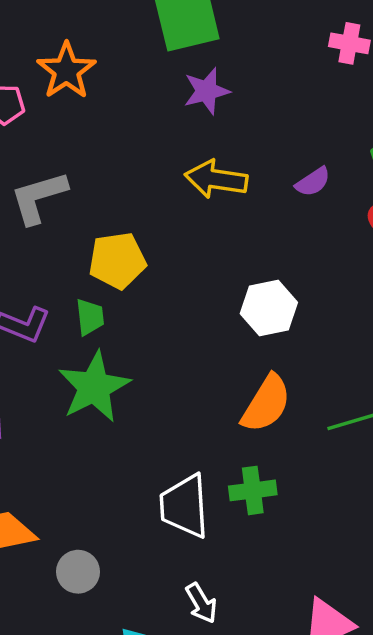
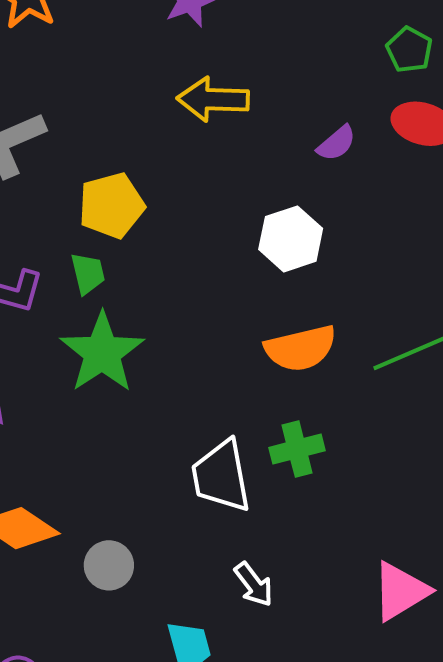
purple semicircle: (313, 182) -> (336, 143), moved
orange semicircle: (266, 404) -> (301, 348), turned 52

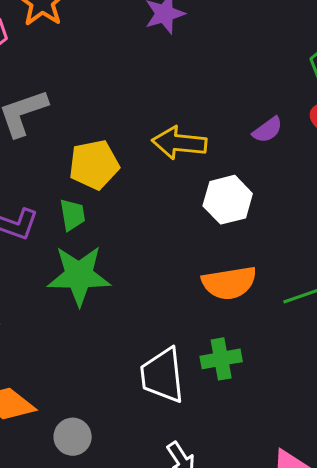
yellow arrow: (213, 99) -> (179, 143), moved
green star: (102, 353) -> (79, 275), turned 30

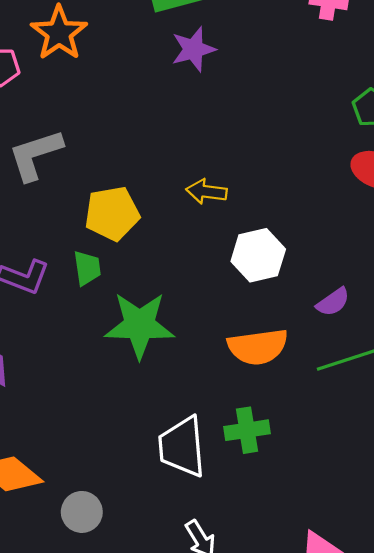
purple semicircle: (268, 130) -> (333, 302), moved
yellow arrow: (179, 143) -> (206, 192), size x0.7
green star: (79, 275) -> (140, 325), moved

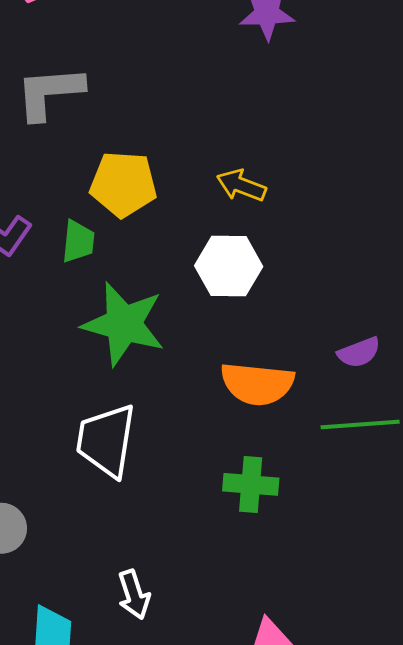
white hexagon: (258, 255) -> (229, 266), moved
green cross: (247, 430) -> (251, 484), moved
white trapezoid: (182, 447) -> (106, 440), moved

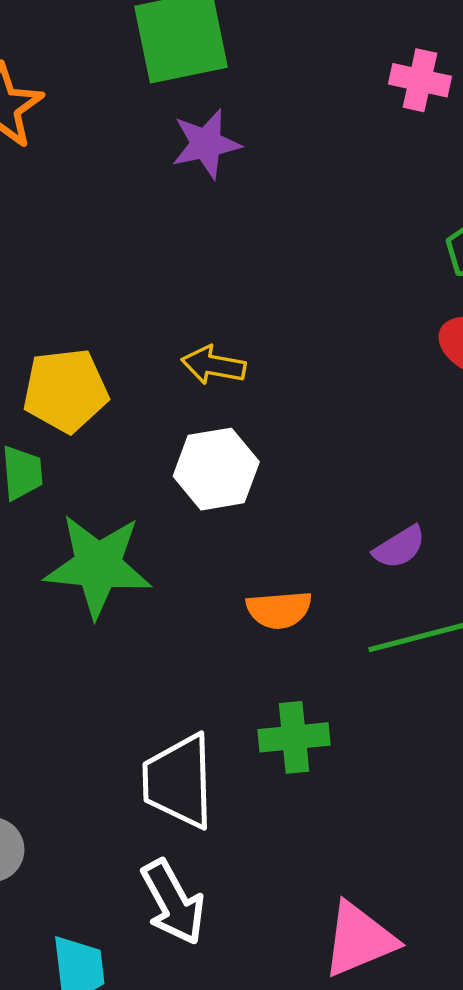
orange semicircle: (257, 384) -> (279, 610), size x0.7
white trapezoid: (106, 440) -> (179, 781), moved
white arrow: (134, 595) -> (173, 902), size x1.4

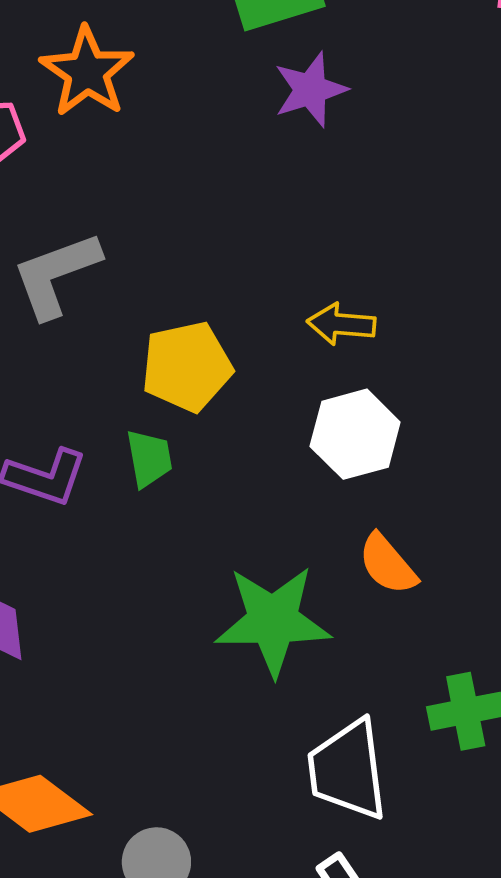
green star: (98, 566) -> (273, 621), moved
orange semicircle: (279, 610) -> (388, 564), moved, turned 60

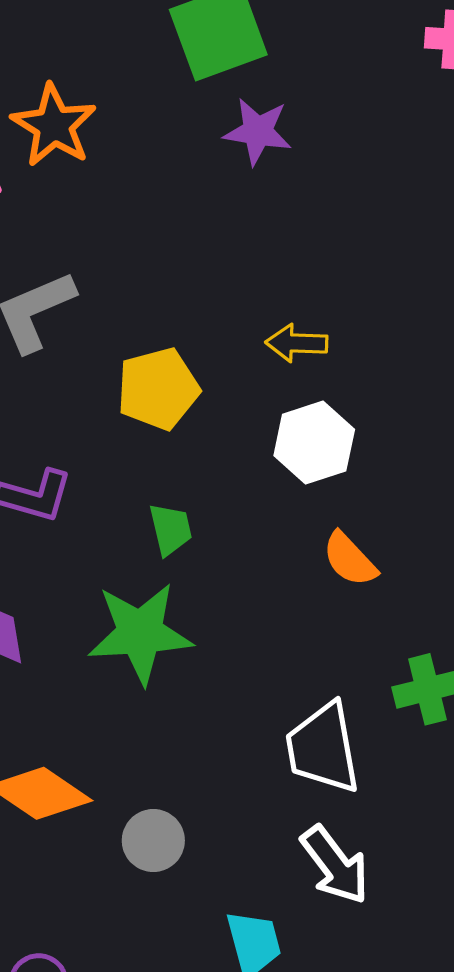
purple star: (310, 90) -> (258, 131), turned 30
green trapezoid: (149, 458) -> (171, 529), moved
green star: (273, 621) -> (140, 633), moved

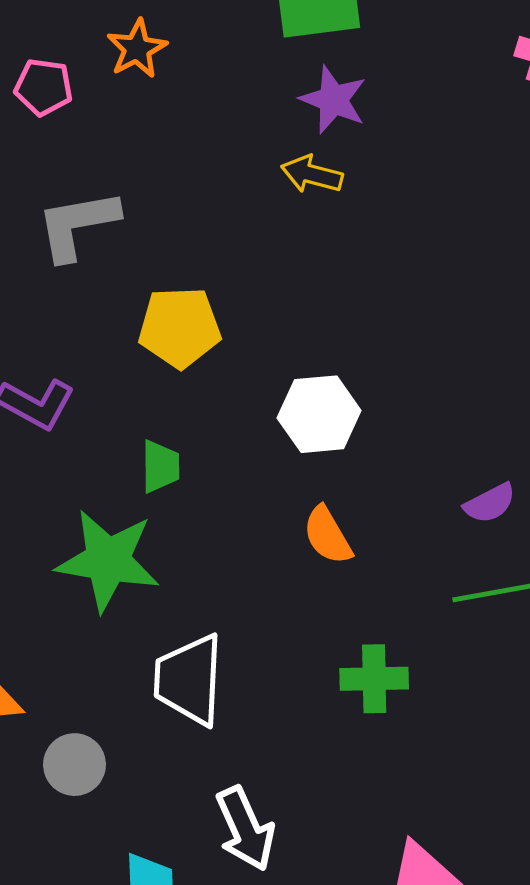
orange star: (54, 125) -> (137, 49), size x0.7
yellow arrow: (297, 343) -> (312, 174), moved
white trapezoid: (323, 748) -> (189, 680), moved

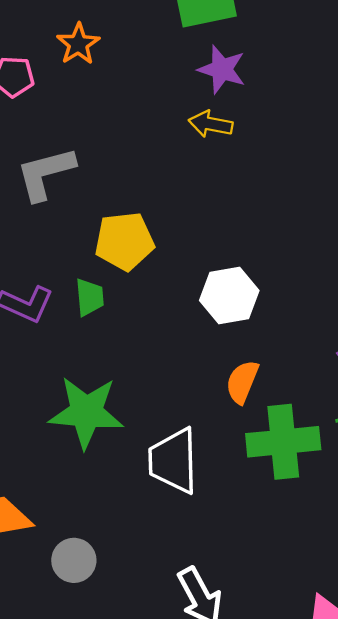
green trapezoid: (160, 466) -> (90, 297), moved
orange semicircle: (328, 535) -> (242, 382), turned 57
green cross: (374, 679) -> (283, 442), moved, size x1.5
white trapezoid: (189, 680) -> (173, 461), moved

